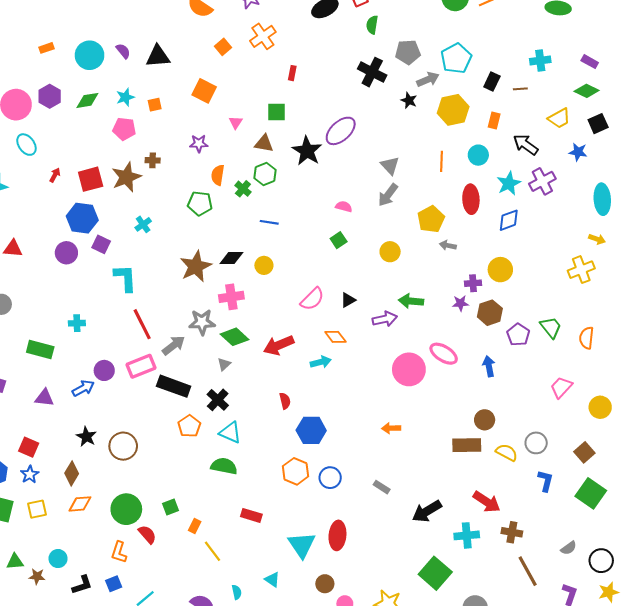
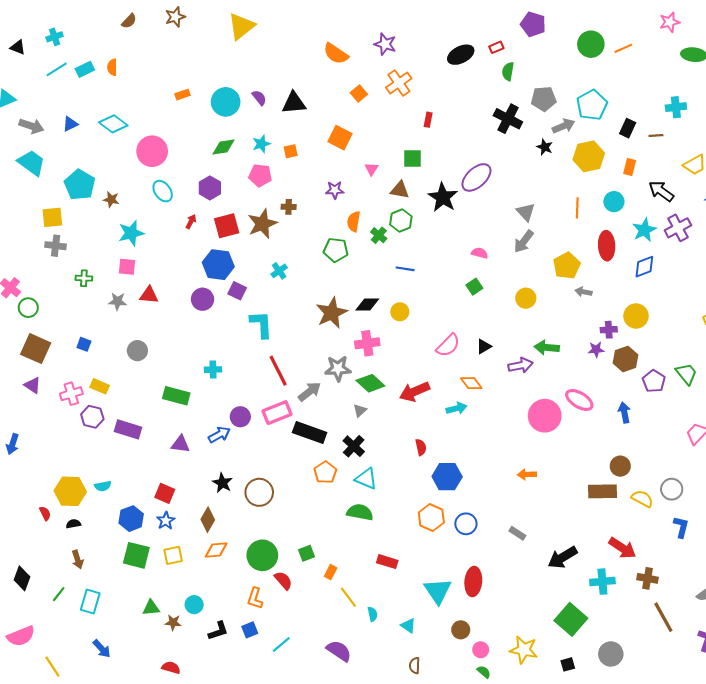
purple hexagon: (50, 96) -> (210, 188), moved
cyan semicircle: (237, 592) -> (373, 614), moved

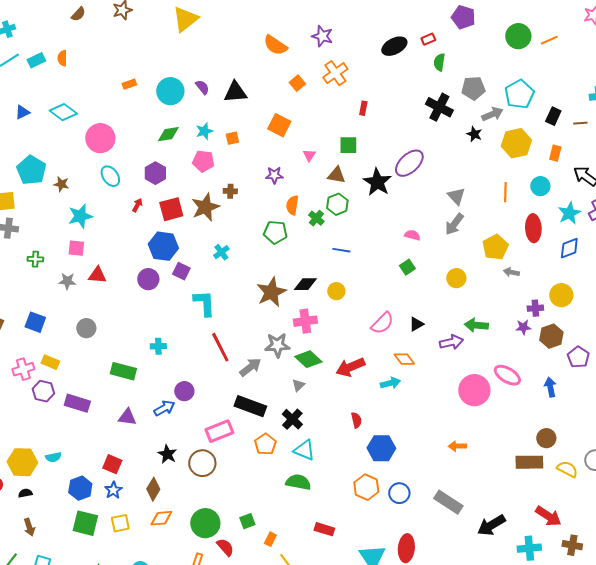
blue square: (84, 344) -> (35, 322), size x1.5
pink rectangle: (277, 413) -> (219, 431), moved
gray rectangle: (517, 533) -> (448, 502), size x1.8

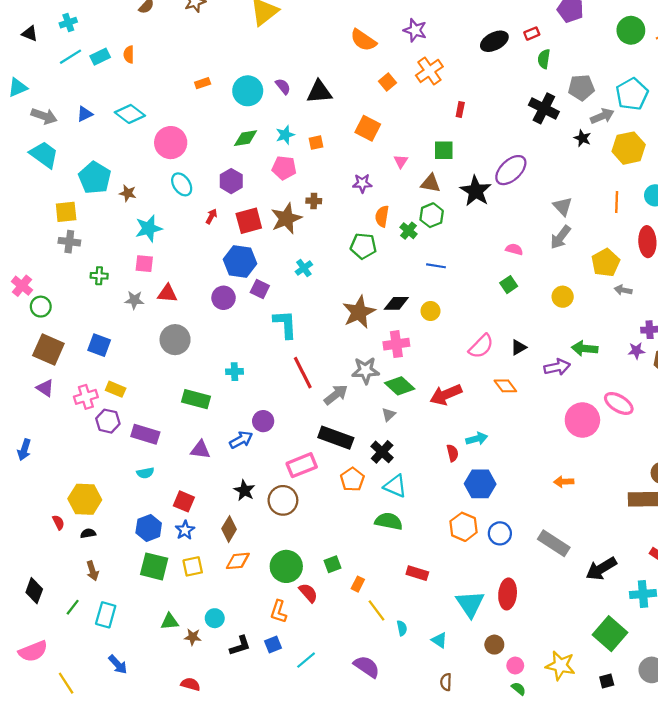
gray circle: (86, 328) -> (175, 340), moved, size x1.4
cyan arrow: (390, 383) -> (477, 439), moved
cyan semicircle: (53, 457) -> (145, 473), moved

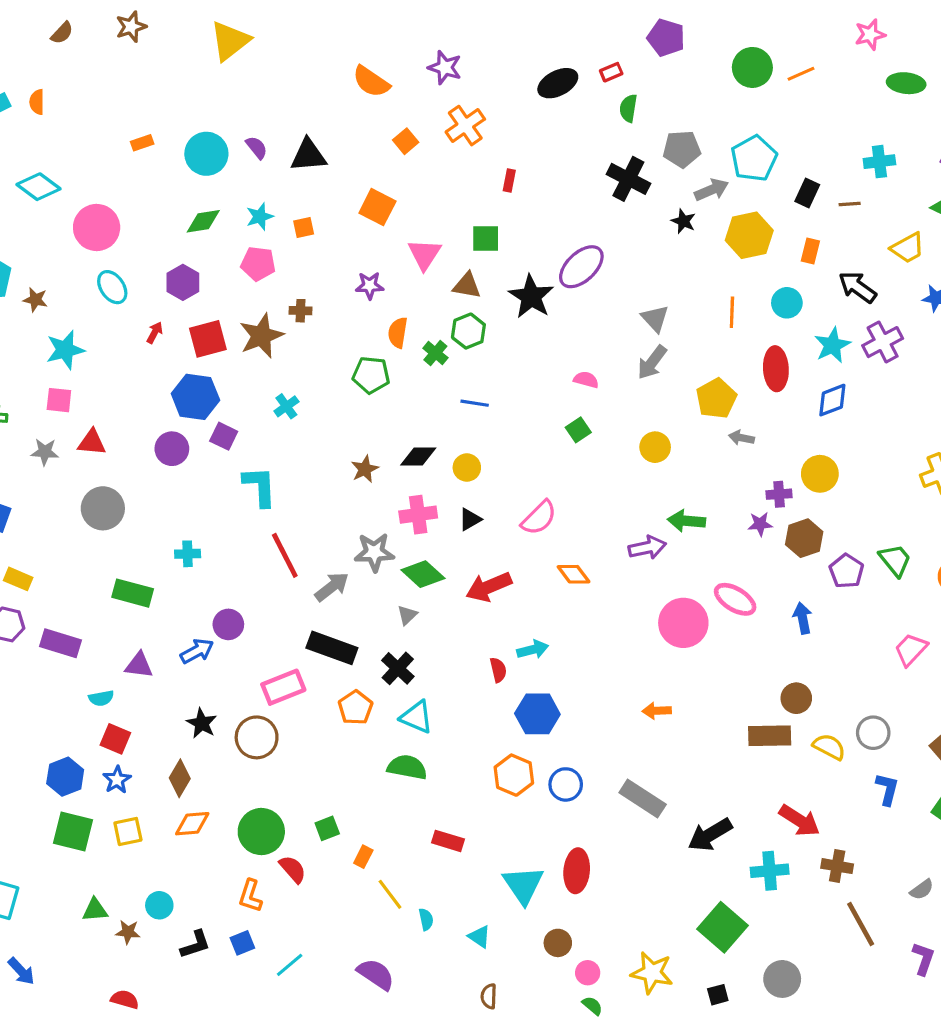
pink triangle: (401, 161) -> (424, 254), size x1.6
brown star: (359, 312) -> (365, 469), size x0.6
black triangle: (519, 347) -> (470, 519), moved
cyan semicircle: (145, 473) -> (101, 698), moved

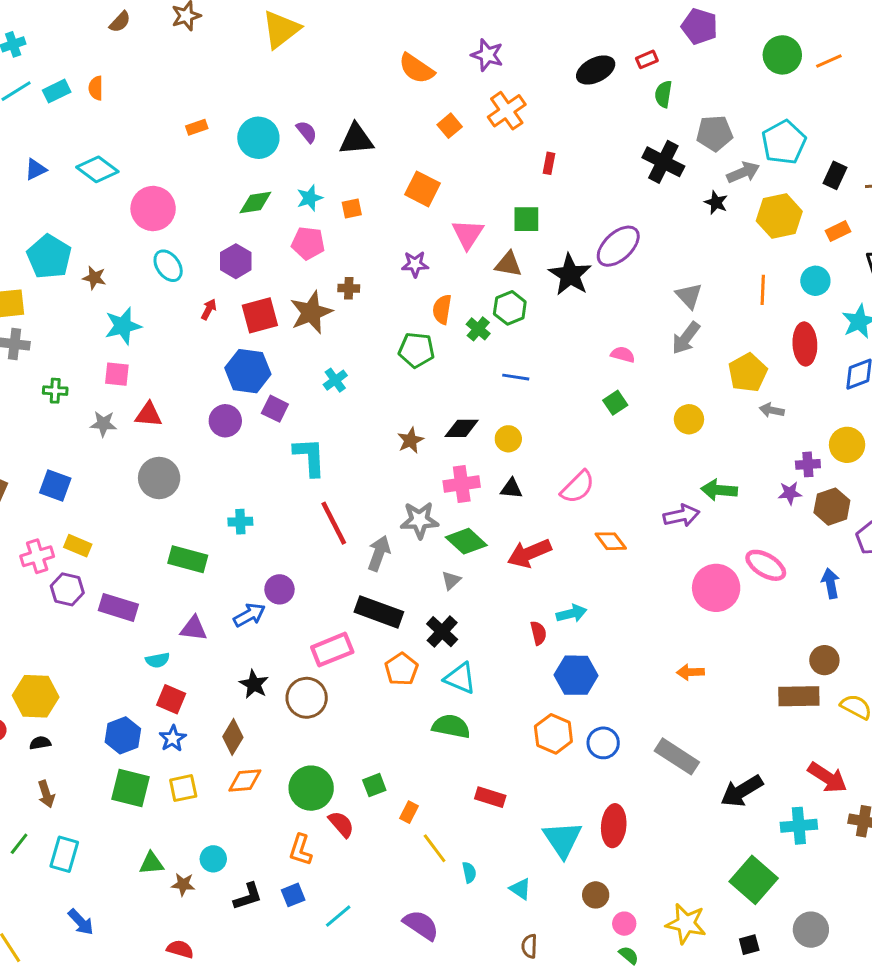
orange rectangle: (810, 251) -> (838, 231), turned 50
black triangle: (470, 519) -> (511, 489), turned 35
gray arrow: (332, 587) -> (379, 553), turned -32

